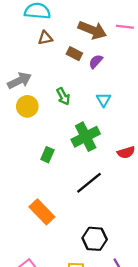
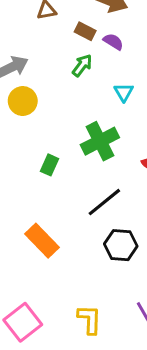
purple semicircle: (96, 61) -> (113, 42), turned 80
green arrow: (63, 96) -> (82, 65), moved, turned -114
black hexagon: (95, 239) -> (121, 245), moved

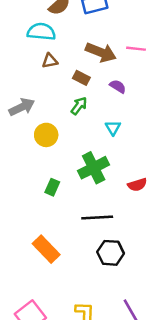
purple semicircle: (113, 42) -> (118, 86), moved
yellow circle: (23, 101) -> (46, 135), moved
black line: (104, 202) -> (97, 218), turned 36

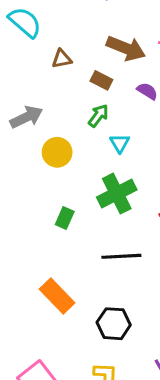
cyan semicircle: (41, 32) -> (25, 22), moved, turned 36
cyan triangle: (113, 128) -> (120, 143), moved
black hexagon: (111, 253) -> (114, 324), moved

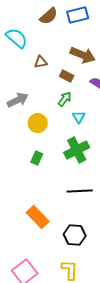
green rectangle: (65, 218) -> (37, 158), moved

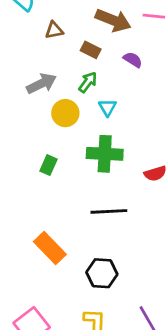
gray arrow: (18, 100) -> (41, 84), moved
yellow circle: (38, 123) -> (65, 113), moved
green cross: (77, 150) -> (105, 154), turned 30

